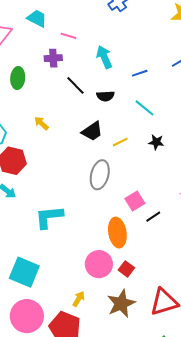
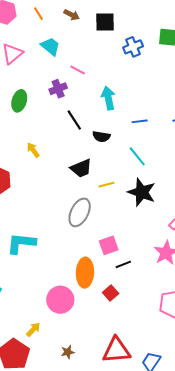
purple cross: (53, 58) -> (58, 89), turned -30
black star: (156, 142) -> (142, 192), size x1.8
red square: (126, 269) -> (111, 293), moved
brown star: (121, 303) -> (68, 352), moved, size x0.5

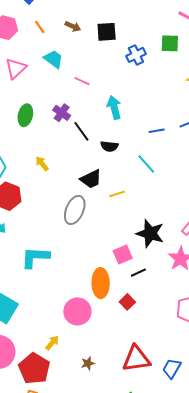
purple cross: (58, 89) -> (62, 113), moved, turned -30
blue line: (140, 121) -> (157, 131), moved
black star: (142, 192) -> (150, 233), moved
gray ellipse: (80, 212) -> (75, 210), moved

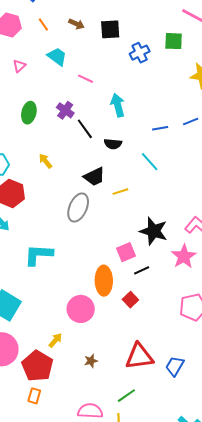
pink triangle: (16, 68) -> (19, 66), size x0.6

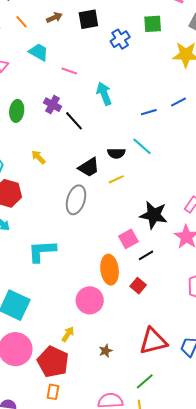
brown arrow: (77, 24) -> (54, 17), turned -42
black semicircle: (113, 144) -> (116, 153), moved

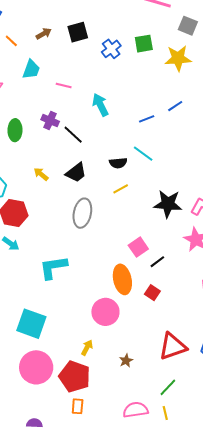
green square: (153, 24) -> (144, 44), moved
cyan trapezoid: (39, 52) -> (31, 70), turned 85
black trapezoid: (89, 167) -> (76, 173), moved
black star: (154, 215) -> (168, 204), moved

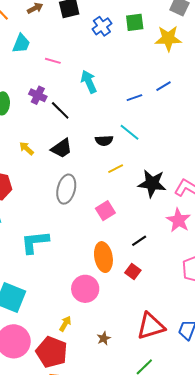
yellow line: (121, 189) -> (116, 169), moved
pink square: (138, 247) -> (105, 211), moved

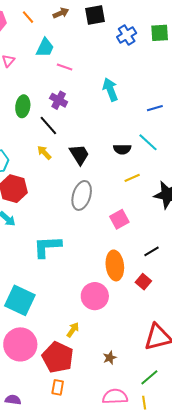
pink line: (53, 61) -> (65, 67), moved
black line: (60, 110) -> (48, 125), moved
black trapezoid: (62, 148) -> (79, 155), turned -90
brown star: (104, 338) -> (110, 358), moved

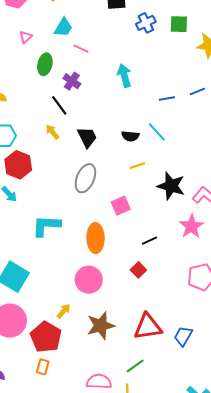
green ellipse: (23, 106) -> (45, 64), moved
orange ellipse: (115, 265) -> (95, 238), moved
brown star: (110, 358) -> (101, 326), moved, size x2.0

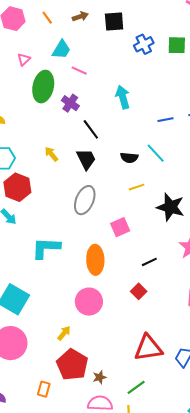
green ellipse: (45, 64) -> (43, 87), size x1.4
black line: (59, 105) -> (91, 129), moved
brown star: (101, 326) -> (100, 377), moved, size x0.5
red pentagon: (46, 337) -> (72, 365), moved

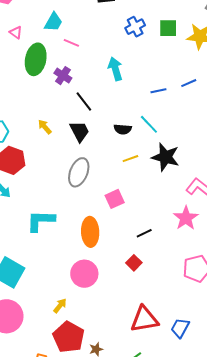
blue cross: (144, 44) -> (135, 27), moved
green square: (177, 45) -> (168, 28), moved
pink triangle: (24, 59) -> (16, 32), turned -40
black star: (170, 207) -> (166, 157), moved

